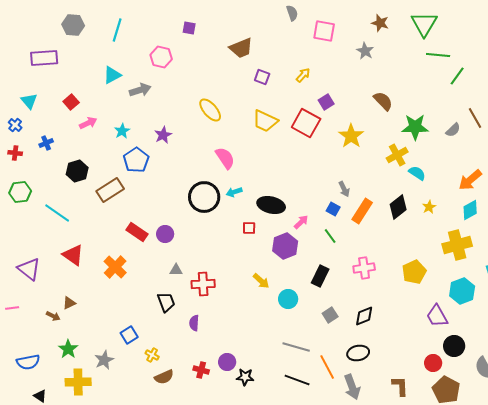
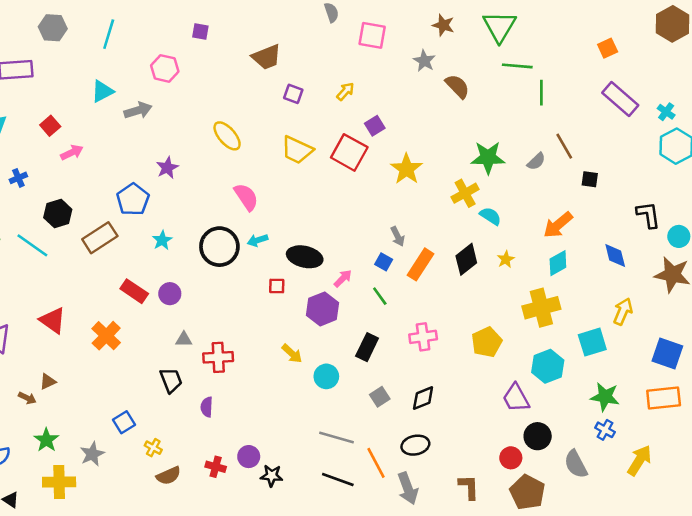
green line: (457, 76) -> (541, 93), turned -36
brown semicircle: (383, 101) -> (457, 86), moved
cyan star: (122, 131) -> (162, 240), moved
cyan line: (57, 213) -> (32, 245), moved

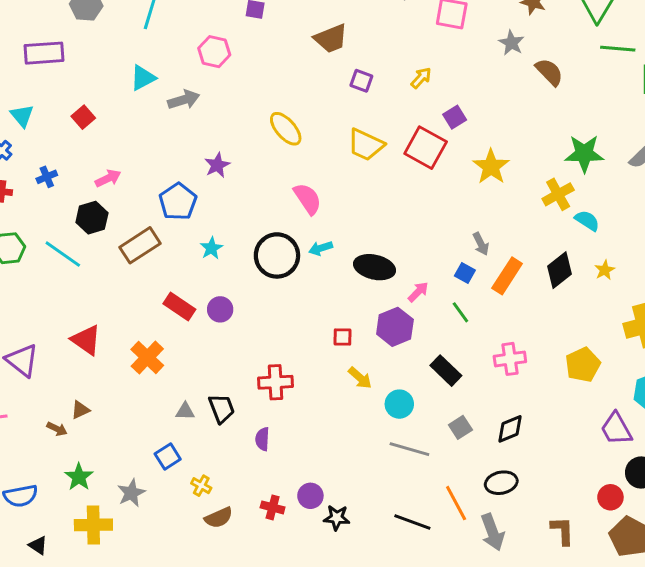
pink arrow: (72, 152) -> (108, 178), moved
red square: (277, 286) -> (342, 337), moved
gray triangle: (184, 339) -> (185, 411), moved
black rectangle: (367, 347) -> (446, 371), turned -72
gray line: (337, 437) -> (409, 449), moved

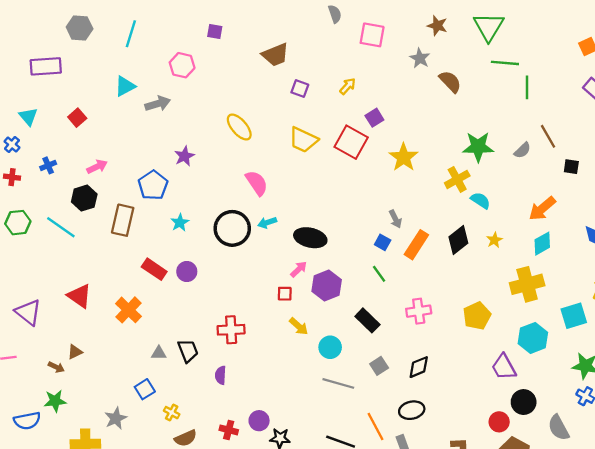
brown rectangle: (140, 245) -> (123, 220), turned -44
pink arrow: (418, 292) -> (299, 269), moved
green star: (79, 477) -> (55, 401), moved, turned 30

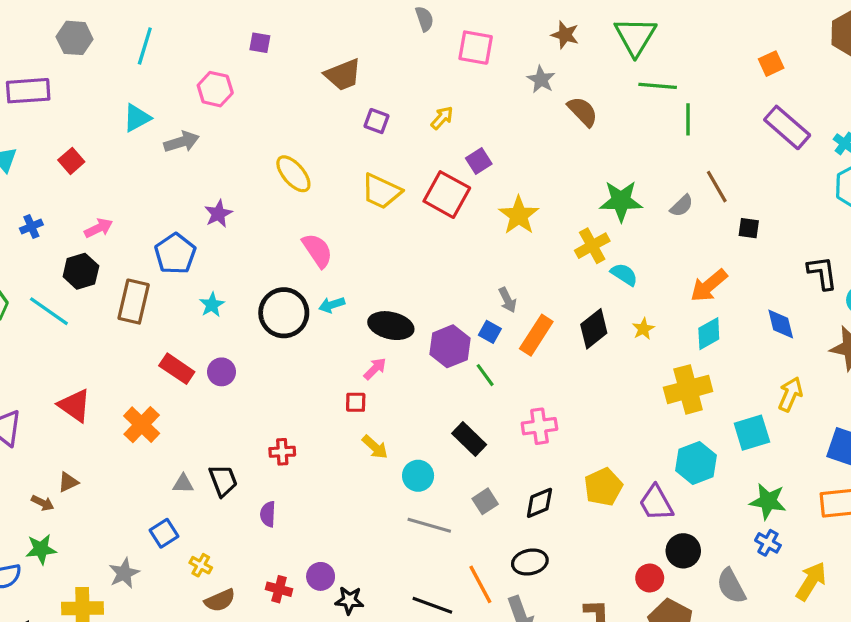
purple hexagon: (327, 285) -> (450, 346), moved
yellow pentagon: (477, 316) -> (603, 487), moved
red cross: (231, 330) -> (282, 452), size x0.7

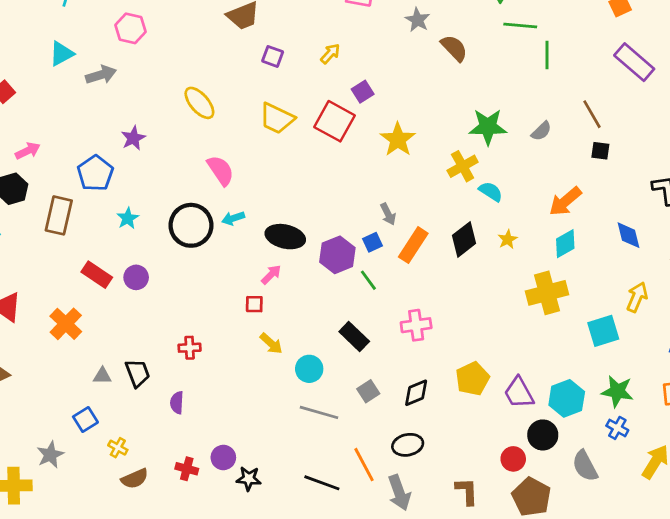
brown line: (717, 187) -> (592, 114), moved
blue square: (490, 332) -> (372, 242), turned 36
cyan hexagon: (696, 463) -> (567, 398), moved

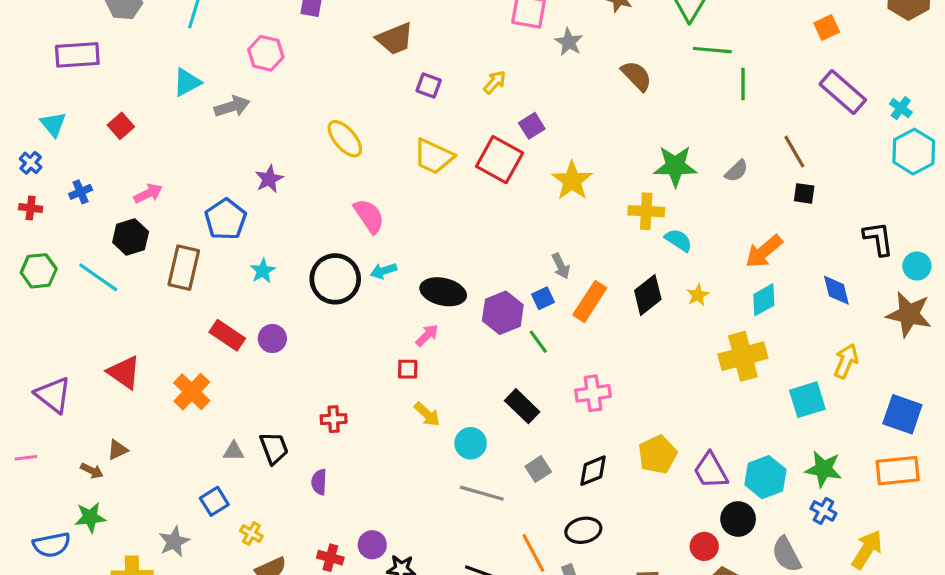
gray star: (418, 20) -> (569, 42), moved
yellow cross: (463, 166) -> (646, 211), turned 32

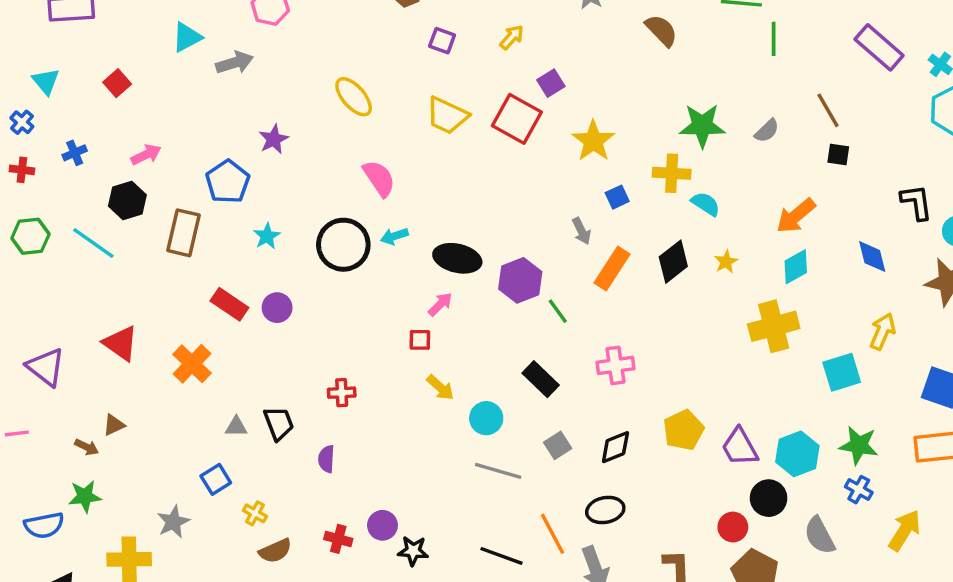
blue square: (543, 298) -> (617, 197), moved

